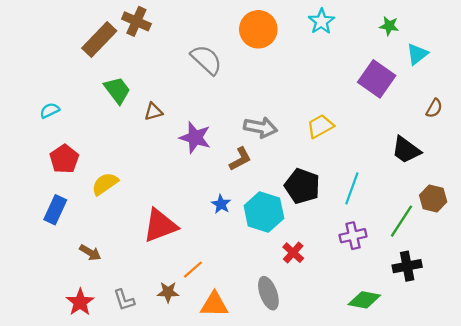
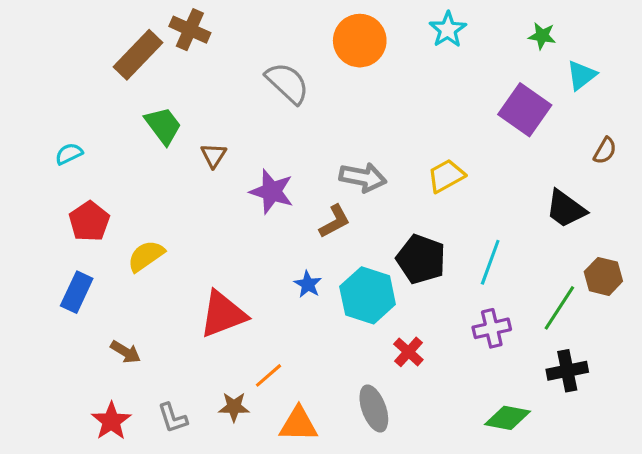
brown triangle: (153, 112) -> (213, 155), turned -42

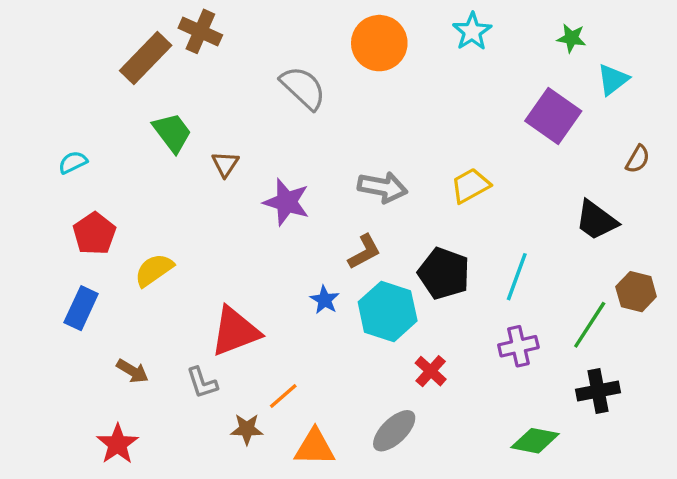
brown L-shape: (335, 221) -> (364, 252), moved
gray ellipse: (374, 408) -> (394, 431), turned 66
gray L-shape: (173, 418) -> (202, 383), moved

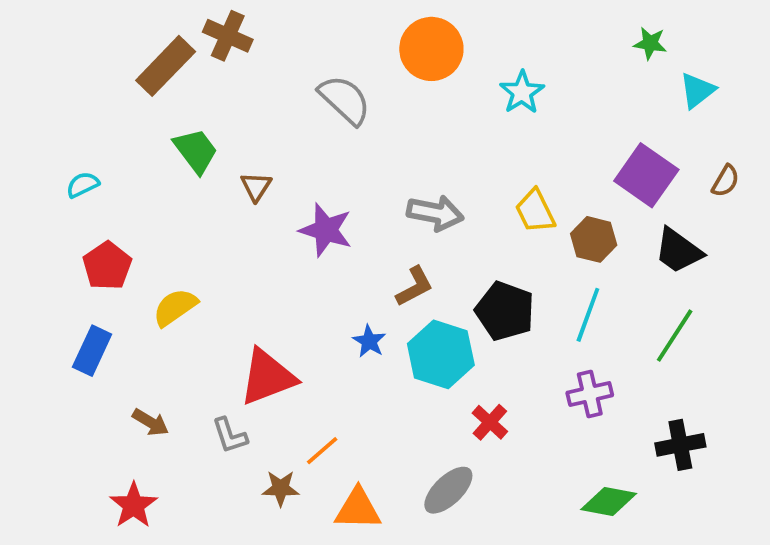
cyan star: (472, 31) -> (522, 92), moved
purple square: (553, 116) -> (646, 175), moved
yellow trapezoid: (470, 186) -> (535, 211), turned -87
brown hexagon: (636, 292) -> (594, 239), moved
green line: (590, 325) -> (675, 336), moved

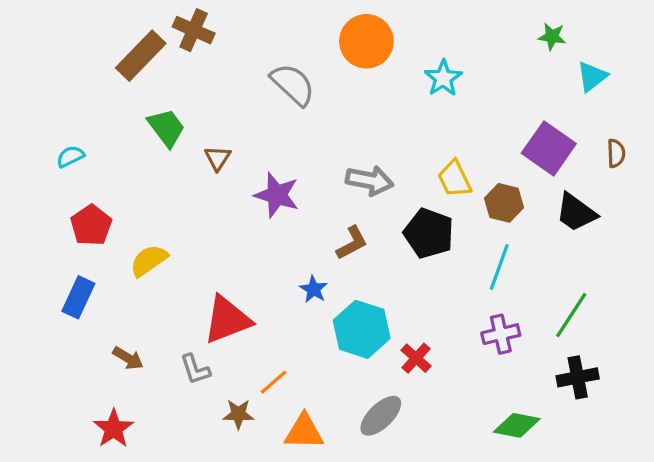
brown semicircle: (726, 181) -> (616, 153), turned -32
black pentagon: (505, 311) -> (429, 233), moved
green line: (675, 336) -> (571, 315), moved
cyan hexagon: (441, 354) -> (362, 329), moved

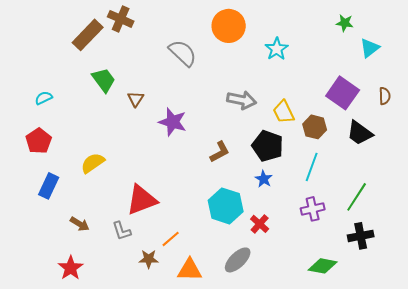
gray arrow: (370, 180) -> (242, 100), moved
red pentagon: (91, 225) -> (39, 141), moved
blue star: (314, 289) -> (264, 179), moved

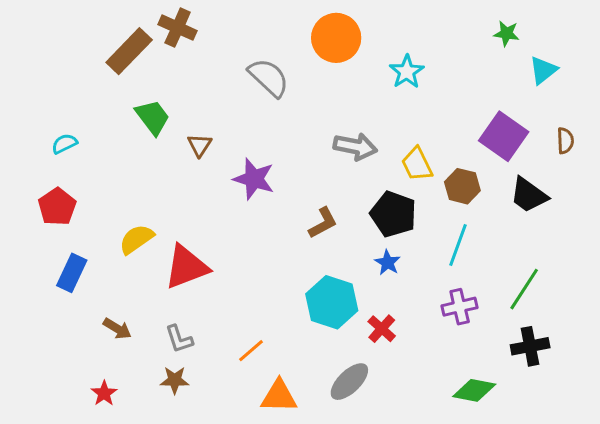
red triangle: (142, 200) -> (186, 267), moved
brown star: (149, 259) -> (175, 380), moved
red star: (71, 268) -> (104, 393), size x0.7

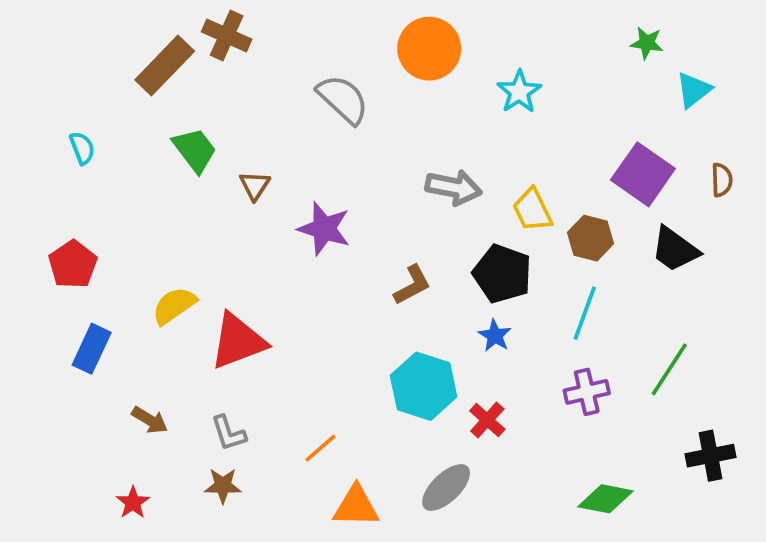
cyan semicircle: (64, 144) -> (82, 148), moved, turned 95
black cross: (530, 346) -> (711, 456), moved

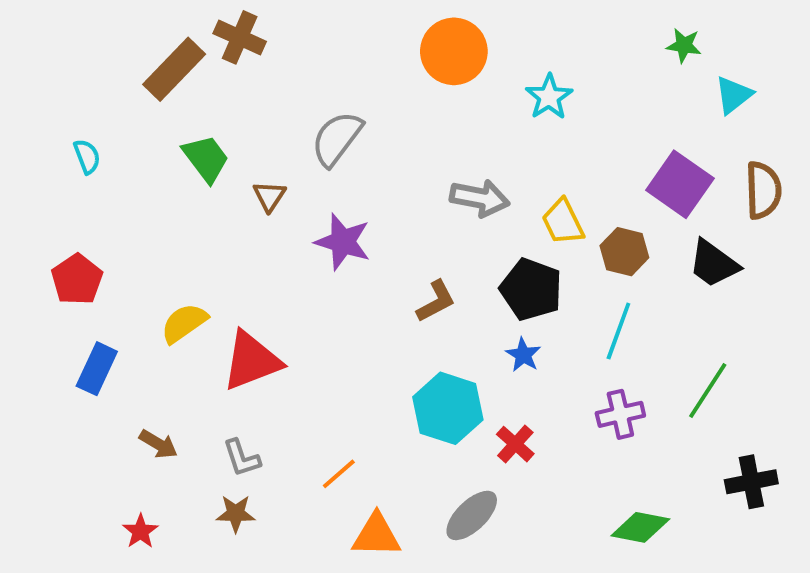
gray semicircle: (343, 99) -> (337, 139), moved, turned -96
brown semicircle: (722, 180) -> (763, 190), size x1.6

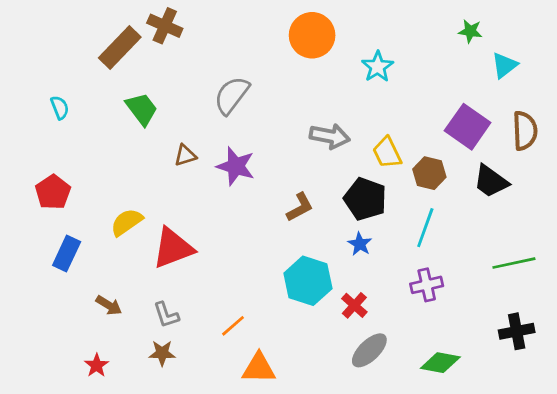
brown triangle: (269, 196) -> (185, 155), moved, turned 40
green line: (708, 391) -> (514, 263), moved, turned 45
gray ellipse: (472, 515) -> (369, 350), moved

